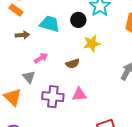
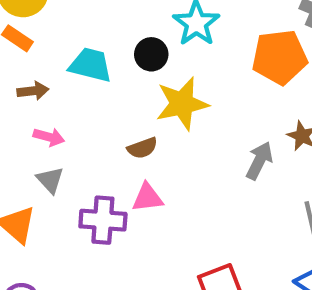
yellow star: (92, 44) -> (182, 104), size x1.4
pink arrow: (41, 58) -> (49, 137), moved, turned 48
pink triangle: (79, 94) -> (147, 198), moved

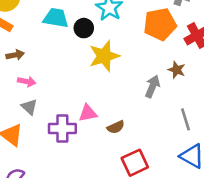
cyan trapezoid: (90, 65) -> (56, 18), moved
brown semicircle: (142, 148) -> (116, 127), moved

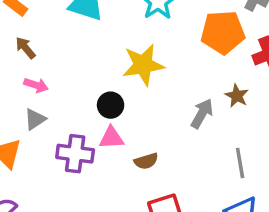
black circle: (84, 28) -> (111, 105), moved
brown arrow: (15, 55) -> (25, 48), turned -126
gray triangle: (29, 107) -> (35, 119), turned 36

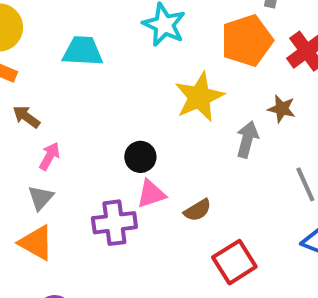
yellow star: (143, 65) -> (199, 97), moved
pink arrow: (36, 85) -> (50, 156), turned -65
gray triangle: (35, 119) -> (41, 198), moved

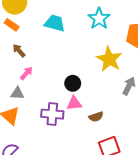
yellow star: (199, 97) -> (109, 59), turned -30
gray triangle: (41, 198) -> (17, 93), turned 40

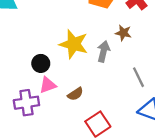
yellow star: (109, 59) -> (74, 44), moved

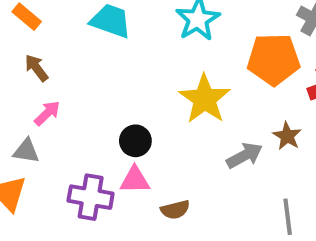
yellow star: (74, 44) -> (205, 99), moved
gray arrow: (103, 51) -> (244, 156), turned 30

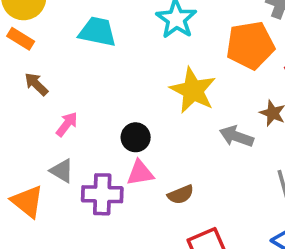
pink arrow: (47, 113) -> (67, 124), moved
gray triangle: (26, 151) -> (62, 171), moved, turned 30
gray arrow: (244, 156) -> (236, 136), turned -124

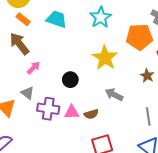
orange rectangle: (21, 39) -> (23, 19), moved
brown arrow: (36, 84) -> (19, 44), size x1.6
gray arrow: (236, 136) -> (114, 95), moved
pink triangle: (140, 173) -> (72, 112), moved

